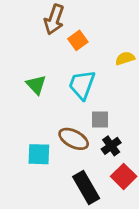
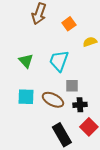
orange square: (78, 40) -> (69, 24), moved
black cross: (111, 146) -> (80, 105), turned 32
cyan square: (39, 154) -> (26, 97), moved

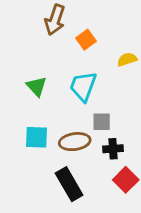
orange square: (69, 24) -> (86, 40), moved
brown ellipse: (53, 100) -> (75, 142), turned -35
black rectangle: (62, 135) -> (69, 184), moved

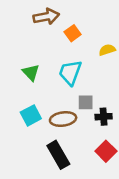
brown arrow: (55, 20) -> (46, 17), turned -120
cyan square: (36, 137) -> (31, 115), turned -30
black cross: (113, 149) -> (104, 117), moved

